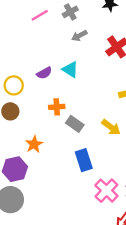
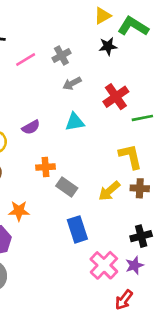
cyan triangle: (70, 70) -> (75, 122), moved, turned -42
yellow arrow: (111, 127) -> (109, 191), turned 102
orange star: (34, 144) -> (19, 211), turned 30

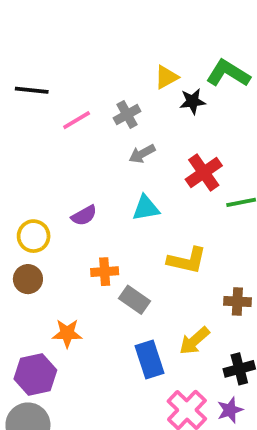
yellow triangle: (103, 16) -> (166, 77), moved
yellow L-shape: (130, 156) -> (187, 260), moved, turned 116
yellow arrow: (109, 191) -> (194, 341), moved

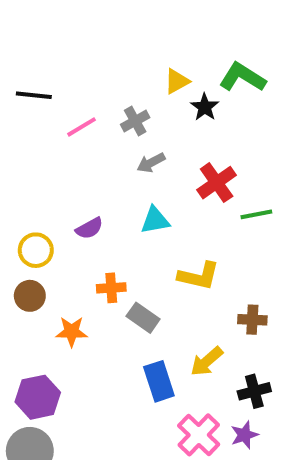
black star: (193, 101) -> (205, 107), turned -30
orange star: (67, 333) -> (72, 332), moved

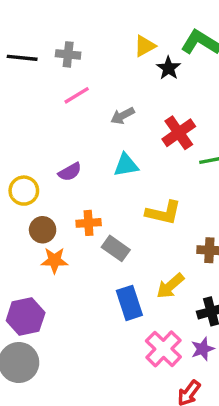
gray cross: (135, 121) -> (68, 54), moved, turned 35
pink line: (81, 127) -> (77, 95), moved
brown circle: (30, 296) -> (43, 230), moved

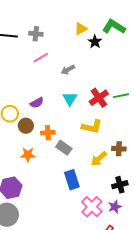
red cross: (179, 133) -> (99, 98), moved
cyan triangle: (126, 165) -> (70, 99), turned -49
brown circle: (43, 230) -> (26, 126), moved
yellow arrow: (170, 286) -> (99, 159), moved

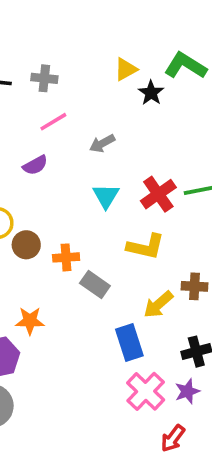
purple semicircle: (37, 103) -> (35, 165), moved
orange star: (28, 155) -> (30, 321), moved
blue rectangle: (72, 180) -> (129, 343), moved

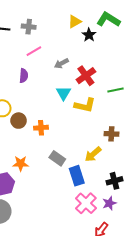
purple semicircle: (35, 165) -> (24, 76), turned -56
red cross: (158, 194) -> (86, 76), moved
yellow L-shape: (146, 247) -> (85, 105), moved
gray rectangle: (95, 285) -> (57, 158), moved
brown cross: (195, 286) -> (111, 134), moved

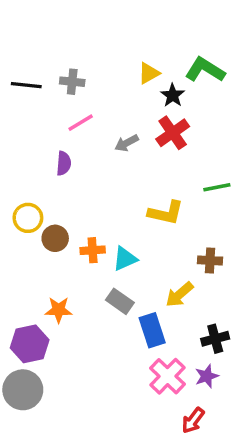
red cross: (86, 76) -> (173, 133), moved
cyan triangle: (63, 93) -> (125, 259), moved, turned 35

